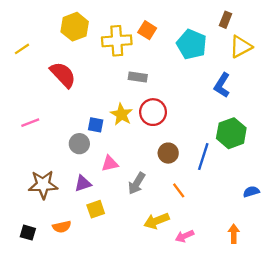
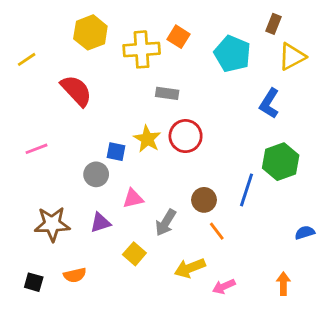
brown circle: (168, 153) -> (204, 200), moved
yellow square: (96, 209) -> (134, 254), moved, turned -30

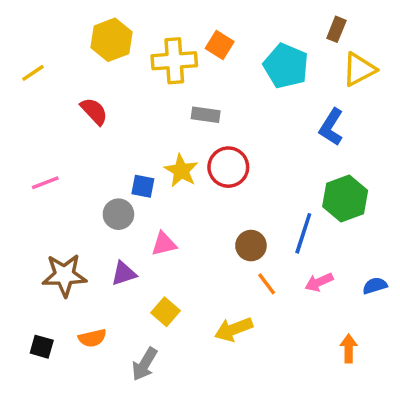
red semicircle: (76, 91) -> (94, 111), size x0.7
gray arrow: (166, 223) -> (145, 364), moved
pink arrow: (224, 286) -> (319, 282), moved

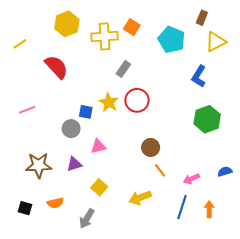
red semicircle: (94, 111) -> (56, 67), size x1.4
gray rectangle: (206, 115) -> (123, 69), turned -63
blue line: (303, 233) -> (182, 207), moved
pink arrow: (319, 282) -> (191, 179), moved

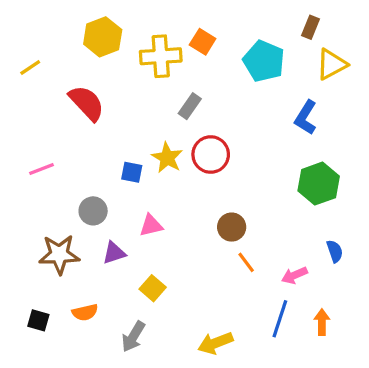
gray circle: (71, 129) -> (93, 211), moved
blue semicircle: (225, 172) -> (335, 251), moved, turned 88
yellow arrow: (140, 198) -> (215, 343), moved

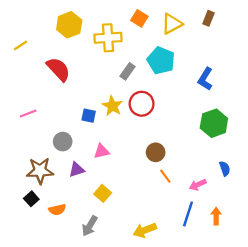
orange square: (203, 42) -> (139, 18), moved
cyan pentagon: (264, 61) -> (161, 61), moved
yellow triangle: (331, 64) -> (172, 24), moved
black square: (38, 320) -> (31, 199), moved, turned 32

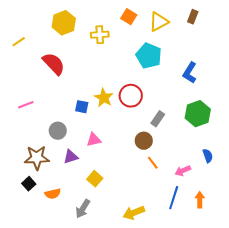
yellow cross: (108, 38) -> (100, 35), size x0.7
gray rectangle: (128, 71) -> (158, 119), moved

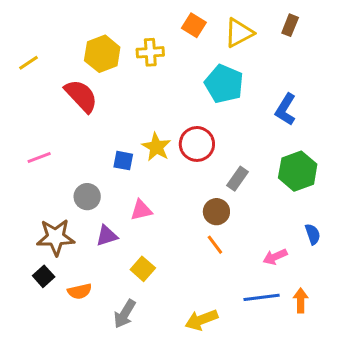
yellow hexagon: (64, 23) -> (102, 54), moved
orange line: (153, 163) -> (215, 245), moved
blue line: (174, 198) -> (262, 297), turned 65

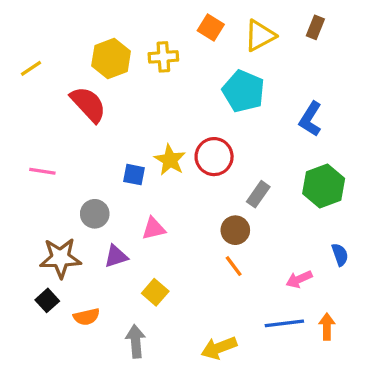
pink line: (39, 158) -> (42, 171), turned 30
gray arrow: (125, 314) -> (136, 341), turned 144

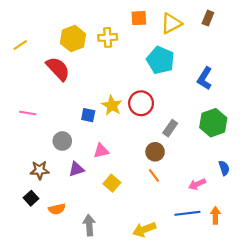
orange square: (211, 27) -> (139, 18), turned -35
brown star: (60, 258) -> (40, 170), size x0.7
yellow square: (155, 292) -> (112, 183), moved

